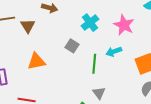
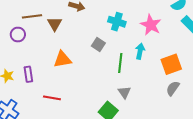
cyan cross: (90, 23) -> (117, 22), turned -36
cyan arrow: (114, 52) -> (140, 51), turned 119

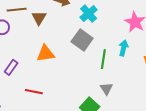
cyan cross: (117, 22) -> (89, 14), moved, turned 30
gray square: (98, 45) -> (82, 40), size x1.5
purple rectangle: (28, 74) -> (11, 67), turned 42

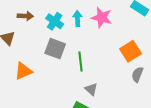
cyan arrow: (123, 48) -> (77, 19), moved

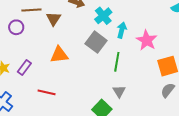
pink star: (102, 18) -> (147, 40), moved
cyan arrow: (77, 19) -> (122, 30), moved

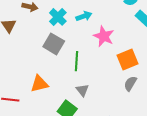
cyan arrow: (122, 30) -> (84, 16), moved, turned 63
orange triangle: (59, 55) -> (39, 84), moved

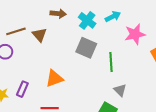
pink star: (104, 36) -> (135, 34), turned -30
orange triangle: (39, 84) -> (54, 78), moved

